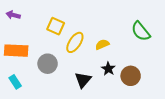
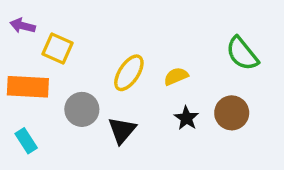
yellow square: (56, 26) -> (57, 48), moved
brown circle: (131, 76) -> (232, 113), moved
black triangle: (83, 80) -> (122, 130), moved

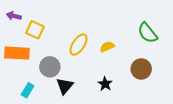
black star: (186, 118) -> (105, 84), moved
black triangle: (122, 130) -> (65, 86), moved
cyan rectangle: (26, 141) -> (28, 90), moved, turned 64

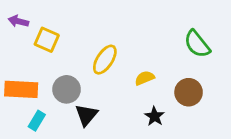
yellow semicircle: (107, 47) -> (145, 78), moved
orange rectangle: (17, 53) -> (21, 89), moved
black star: (105, 84) -> (155, 116), moved

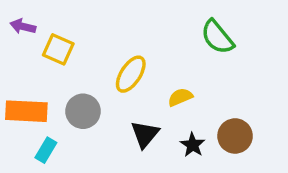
green semicircle: (197, 44) -> (217, 37), moved
brown circle: (189, 92) -> (235, 136), moved
black triangle: (86, 115) -> (145, 134), moved

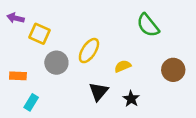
orange rectangle: (26, 111) -> (18, 76), size x0.6
gray circle: (83, 111) -> (56, 63), moved
brown circle: (235, 136) -> (173, 70), moved

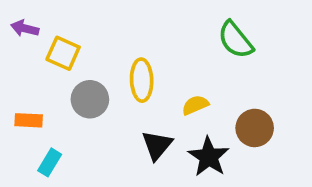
yellow ellipse: (89, 51) -> (142, 80), turned -35
brown circle: (173, 70) -> (255, 128), moved
black star: (131, 99) -> (209, 157), size x1.5

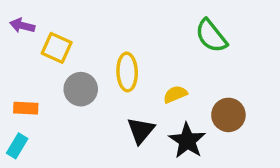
cyan rectangle: (50, 162) -> (17, 146), moved

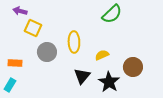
purple arrow: (22, 26) -> (20, 11), moved
green semicircle: (211, 36) -> (112, 14), moved, turned -95

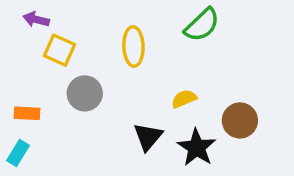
yellow ellipse: (74, 42) -> (133, 46), moved

